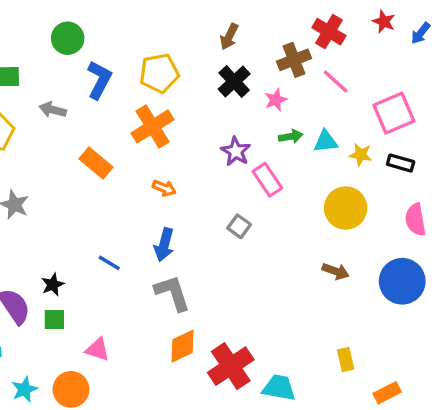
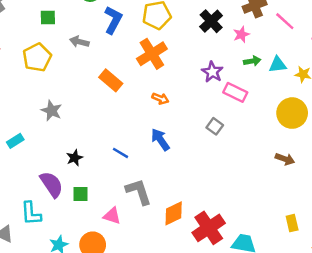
pink rectangle: (267, 180) -> (235, 92), turned -30
blue arrow: (164, 245) -> (160, 140), turned 130
black star: (53, 285) -> (74, 158), moved
gray L-shape: (173, 293) -> (139, 192), moved

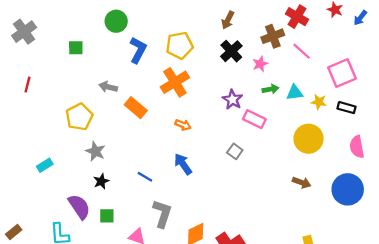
gray arrow: (79, 42) -> (108, 87), moved
yellow pentagon: (37, 57) -> (79, 117), moved
gray star: (52, 111) -> (95, 151), moved
gray L-shape: (139, 192) -> (162, 214), turned 36

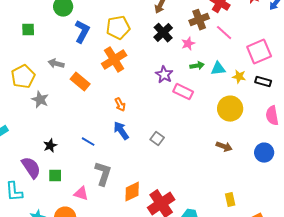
yellow pentagon: (79, 117) -> (23, 77), moved
orange arrow: (183, 125) -> (120, 105), moved, turned 40
gray star: (95, 151) -> (40, 100), moved
gray square: (235, 151) -> (157, 139), moved
blue circle: (348, 189) -> (264, 153), size x0.7

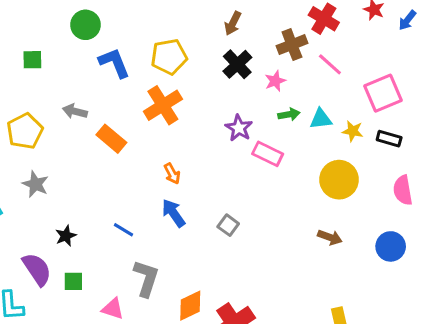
blue L-shape: (82, 32) -> (114, 63), turned -50
gray star: (40, 100) -> (35, 184), moved

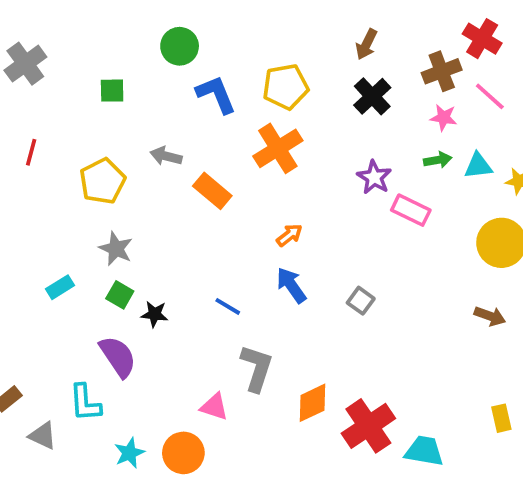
pink star: (275, 81) -> (444, 118), moved, turned 30
orange arrow: (172, 174) -> (289, 235), turned -100
black star: (66, 236) -> (154, 314), turned 30
green square: (73, 281) -> (120, 295), moved, turned 30

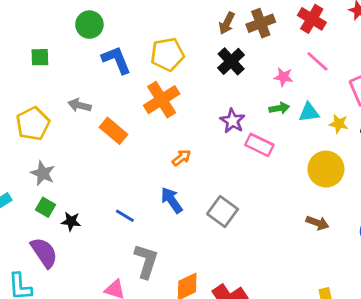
brown cross: (442, 71) -> (261, 23), moved
orange arrow: (289, 235) -> (181, 158), moved
gray square: (361, 301) -> (223, 212), size x1.5

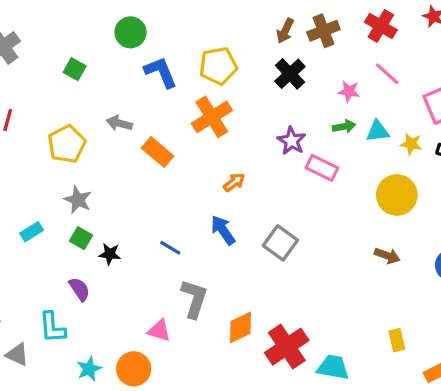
green square: (40, 57) -> (75, 69), turned 30
purple semicircle: (44, 253) -> (79, 289), size x0.7

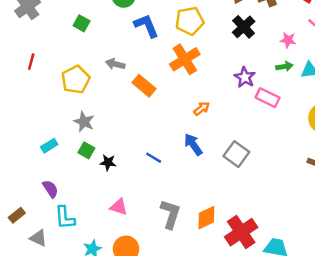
purple semicircle: (79, 289) -> (50, 189), moved
gray L-shape: (194, 299) -> (170, 214), moved
pink triangle: (159, 331) -> (119, 207), moved

